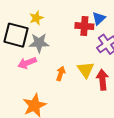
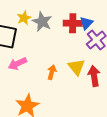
blue triangle: (99, 18) -> (86, 23), moved
gray star: (39, 43) -> (42, 22), moved, turned 30

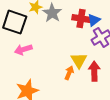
orange arrow: (52, 72) -> (69, 73), moved

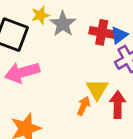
pink arrow: (23, 50) -> (22, 72), size x1.4

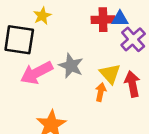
gray star: (63, 24) -> (71, 66), moved
blue triangle: (119, 35) -> (120, 19), turned 48

